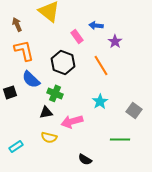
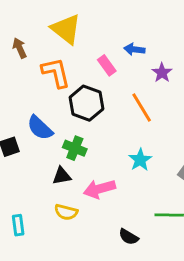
orange L-shape: (24, 50) -> (56, 73), moved
cyan rectangle: (16, 146) -> (18, 225), turned -64
black semicircle: (85, 159) -> (129, 237), moved

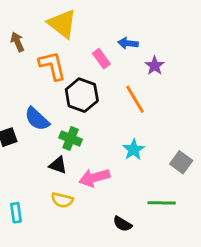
black triangle: (62, 176) -> (58, 165), turned 30

